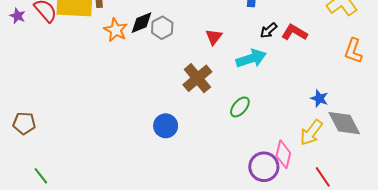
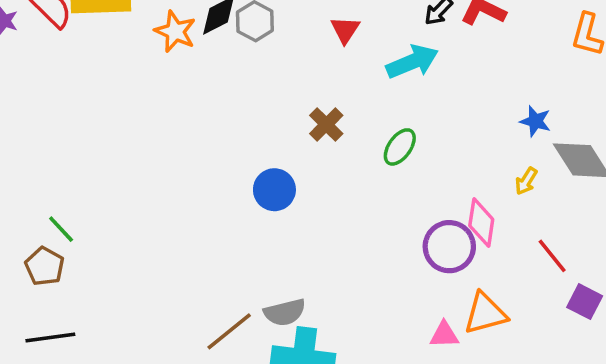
brown cross: (197, 78) -> (326, 124), moved, size x0.7
brown pentagon: (24, 123) -> (45, 266), moved, turned 30
yellow arrow: (311, 133) -> (526, 181), size x0.6
green line: (41, 176) -> (61, 229), moved

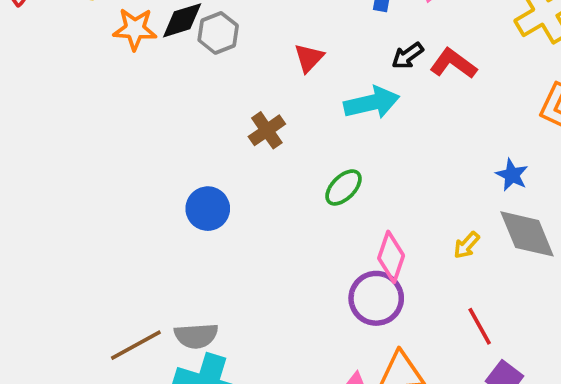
orange star: (175, 32) -> (135, 29), turned -30
blue star: (535, 121) -> (512, 175), moved
brown cross: (326, 124) -> (267, 130), moved
pink diamond: (481, 222) -> (391, 257), moved

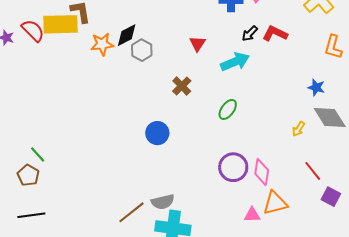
gray hexagon: (218, 33) -> (142, 50), moved
pink diamond: (391, 257) -> (262, 172), moved
purple circle: (376, 298) -> (233, 167), moved

